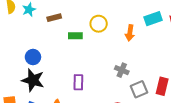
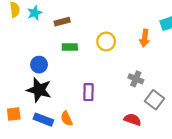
yellow circle: (99, 24) -> (106, 41), moved
green rectangle: (75, 36) -> (70, 47), moved
gray square: (139, 89) -> (154, 100), turned -30

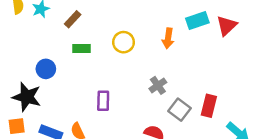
brown rectangle: (62, 22) -> (73, 19), turned -32
gray cross: (136, 79) -> (158, 85), turned 32
black star: (39, 90) -> (27, 97), moved

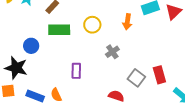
green rectangle: (82, 49) -> (59, 30), size x1.5
gray cross: (158, 85) -> (112, 52), moved
red rectangle: (209, 106) -> (159, 75), turned -30

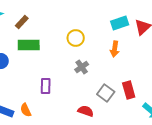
orange arrow: (127, 22) -> (115, 49), moved
yellow circle: (92, 25) -> (76, 38), moved

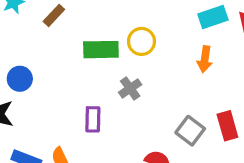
green rectangle: (29, 45) -> (101, 50), moved
gray cross: (82, 67) -> (130, 88), moved

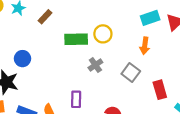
purple rectangle: (93, 119) -> (76, 99), moved
gray square: (190, 131) -> (131, 73), moved

